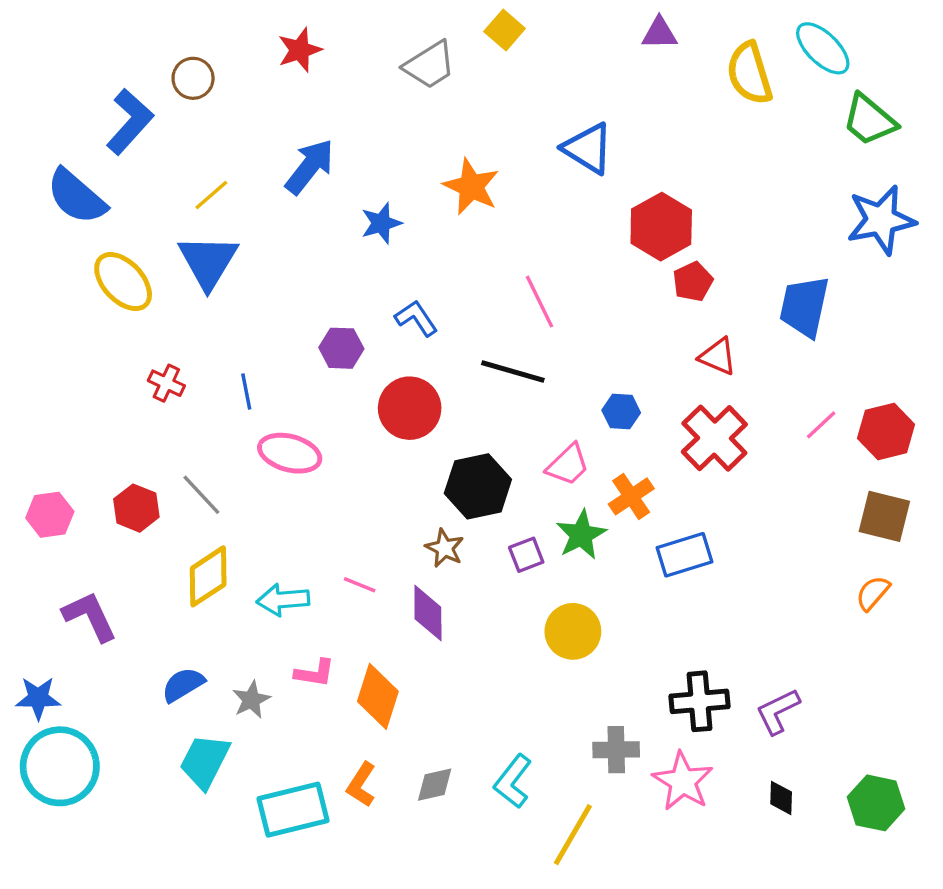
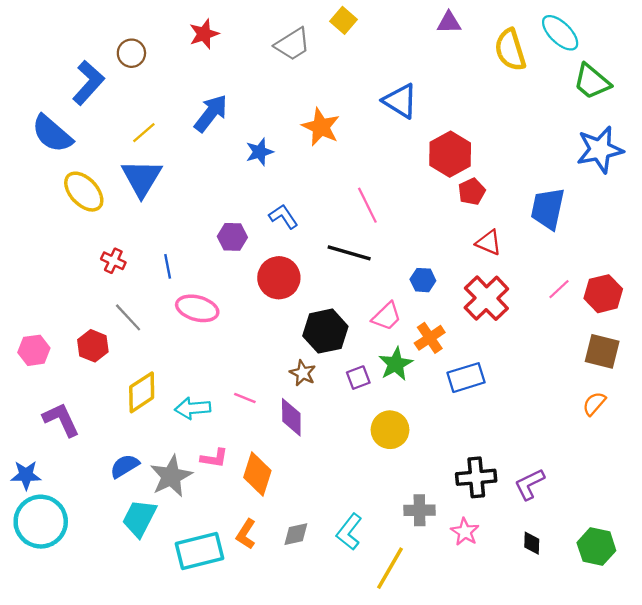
gray line: (201, 495) -> (128, 317), moved
gray star: (251, 700) -> (171, 476), size x1.6
pink star: (683, 781) -> (465, 532), size x0.7

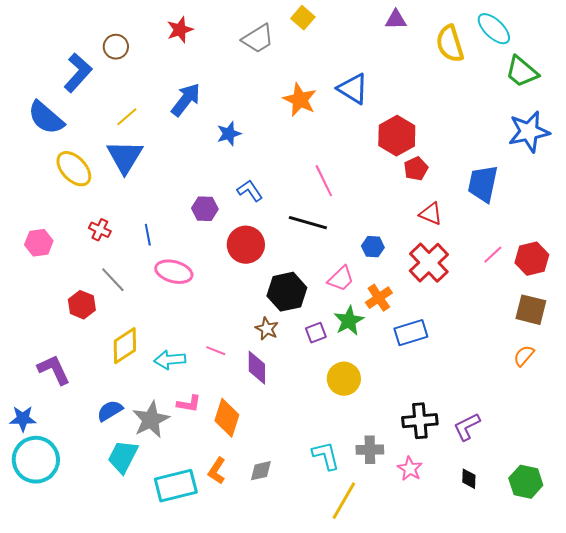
orange star: (321, 127) -> (300, 100), moved
pink hexagon: (34, 350) -> (39, 243), moved
cyan L-shape: (349, 532) -> (326, 456), moved, turned 128

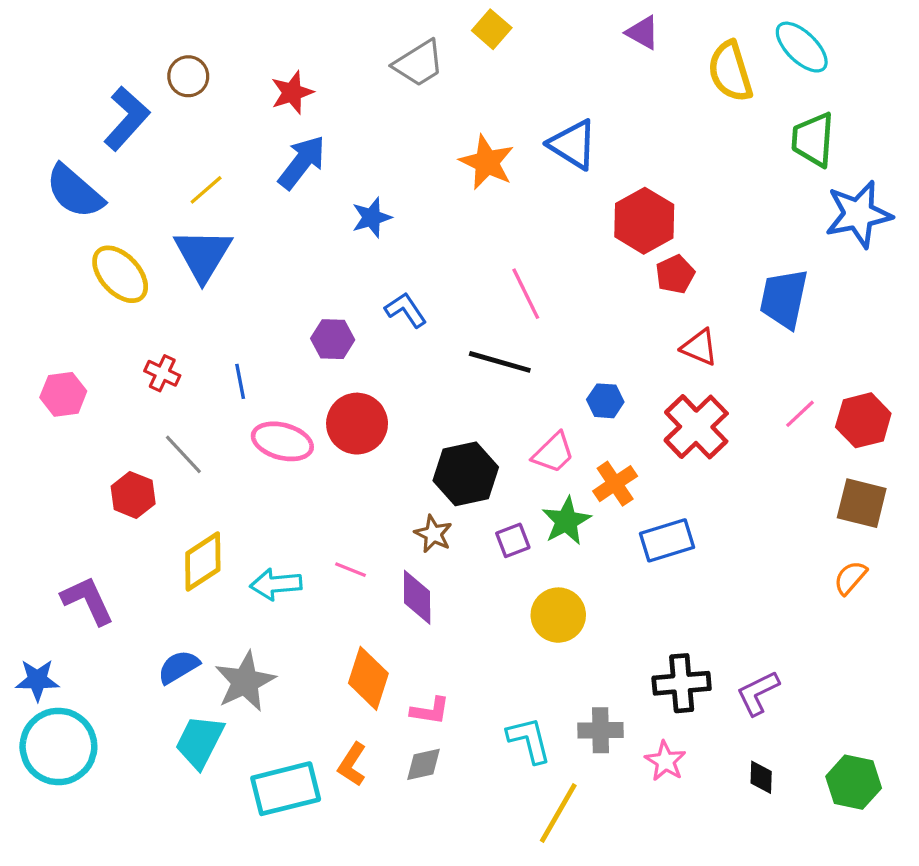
purple triangle: (396, 20) -> (643, 32), turned 30
red star: (180, 30) -> (292, 93), moved
green trapezoid: (522, 72) -> (813, 140), moved, turned 54
red circle: (246, 245) -> (357, 424), moved
pink L-shape: (189, 404) -> (430, 711), moved

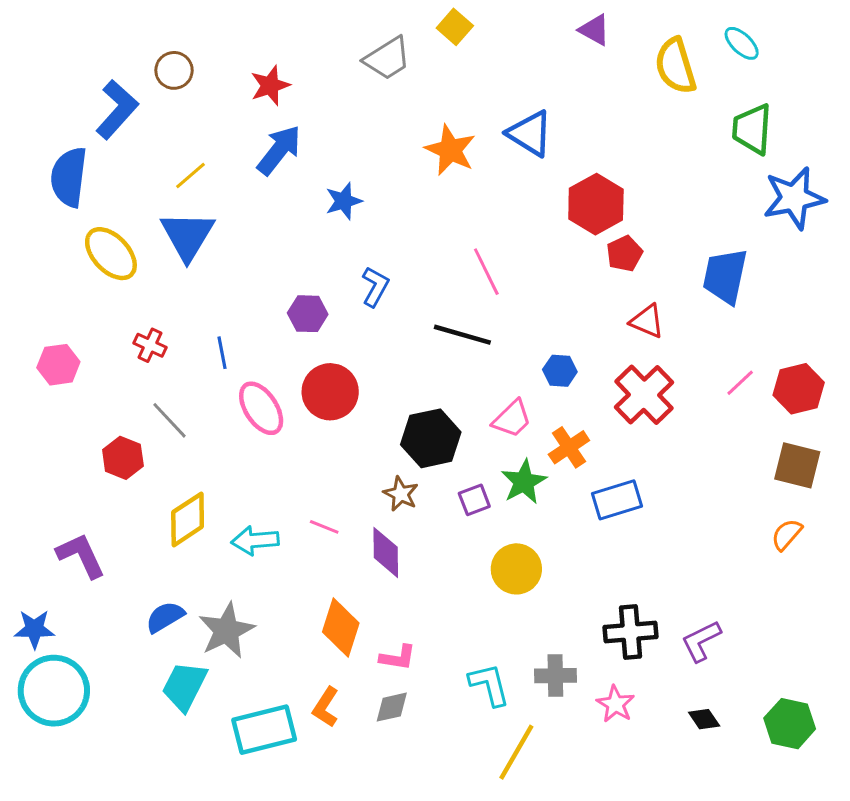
cyan ellipse: (802, 47) -> (742, 43), size x0.7
blue semicircle: (75, 191) -> (69, 177), turned 56
blue L-shape: (406, 310) -> (375, 287), turned 63
pink ellipse: (282, 441) -> (261, 408), turned 42
black diamond: (761, 777) -> (704, 719), turned -36

